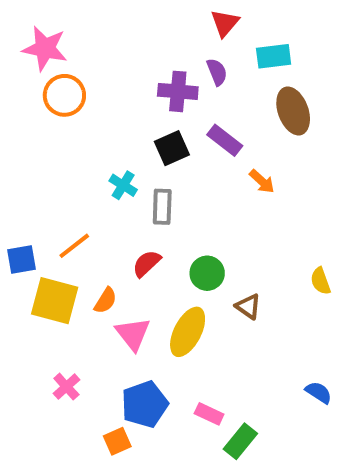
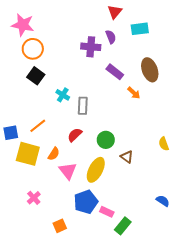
brown ellipse: (293, 111) -> (150, 70), moved
black square: (172, 148) -> (36, 76), moved, turned -30
blue pentagon: (145, 404) -> (86, 202), moved

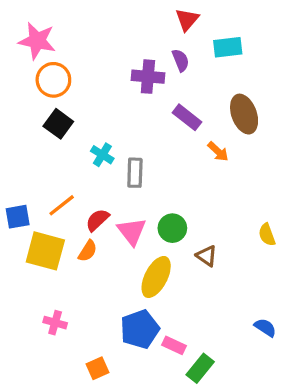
red semicircle: (75, 135) -> (97, 220), moved
pink triangle: (68, 171) -> (132, 231), moved
pink cross: (34, 198) -> (55, 323), turned -32

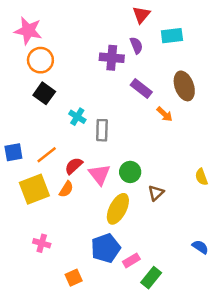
blue square: (18, 217) -> (13, 152), moved
yellow square: (45, 251) -> (34, 189), turned -36
brown triangle: (207, 256) -> (156, 193), turned 42
pink rectangle: (174, 345) -> (131, 260), turned -56

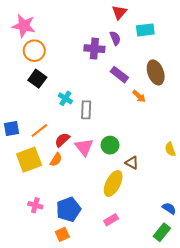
brown triangle: (156, 193) -> (132, 163), turned -48
yellow ellipse: (118, 209) -> (113, 183), moved
blue pentagon: (106, 248) -> (68, 209), moved
green rectangle: (151, 278) -> (162, 232), moved

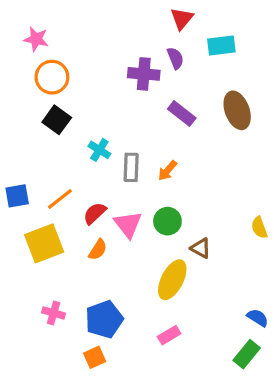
pink star: (24, 26) -> (36, 39), size x0.7
orange arrow: (139, 96) -> (167, 171), moved, turned 88
orange semicircle: (56, 160) -> (98, 250), moved

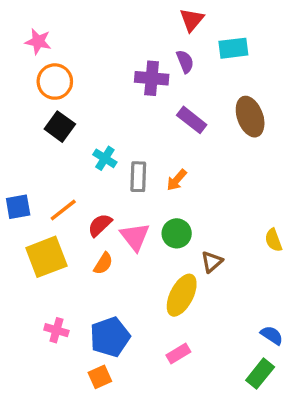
brown triangle: (201, 248) -> (212, 262), turned 50

